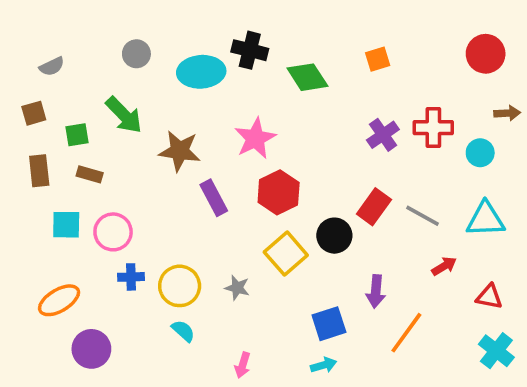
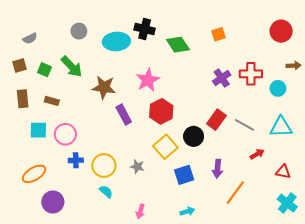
green square: (77, 135) -> (45, 70), moved, turned 32
blue square: (329, 324) -> (184, 175), moved

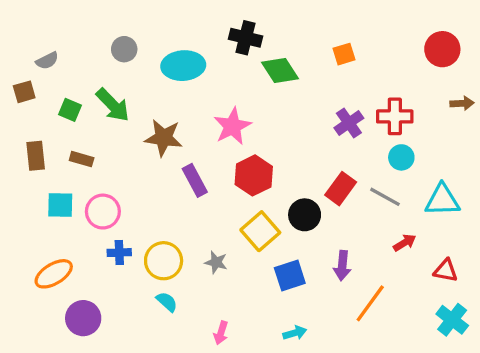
black cross: (145, 29) -> (246, 38), moved
brown square: (20, 65) -> (24, 92), moved
cyan circle: (278, 88) -> (401, 157), moved

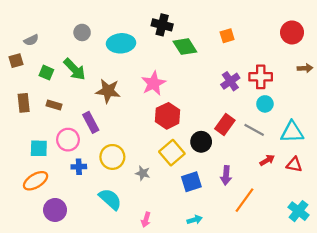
purple rectangle: (195, 180) -> (91, 122), moved
cyan square: (60, 205) -> (39, 148), moved
yellow circle: (164, 261) -> (112, 157), moved
red triangle: (446, 271) -> (294, 165), moved
cyan semicircle: (167, 302) -> (110, 199), size x1.6

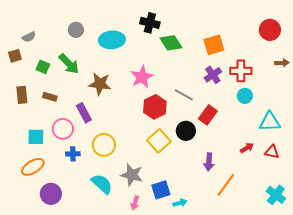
orange square: (227, 36) -> (214, 45), moved, size x1.5
gray line: (254, 130) -> (184, 95), moved
gray star: (143, 173) -> (132, 175), moved, size x1.6
blue square: (191, 182) -> (161, 190), moved

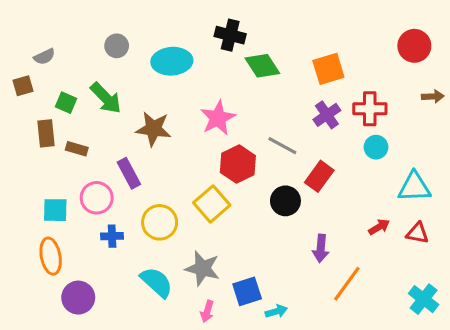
brown rectangle: (22, 95) -> (46, 133), moved
yellow square: (159, 141) -> (212, 204), moved
orange ellipse: (33, 167) -> (51, 256), turned -70

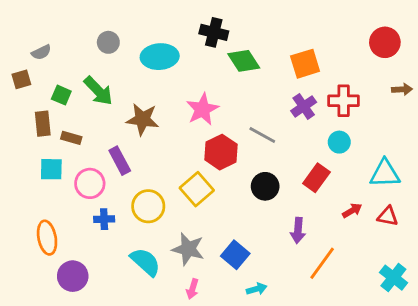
cyan circle: (376, 147) -> (339, 142), moved
red rectangle: (319, 176) -> (316, 178), moved
cyan square: (55, 210) -> (51, 169), moved
blue square: (247, 291) -> (235, 255), moved, turned -32

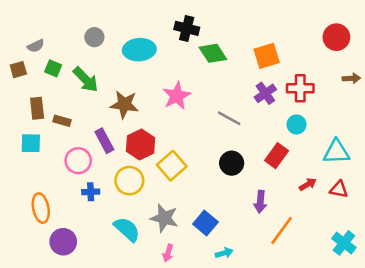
green square: (61, 95) -> (53, 68), moved
red hexagon: (221, 152) -> (141, 144), moved
cyan square: (51, 169) -> (31, 143), moved

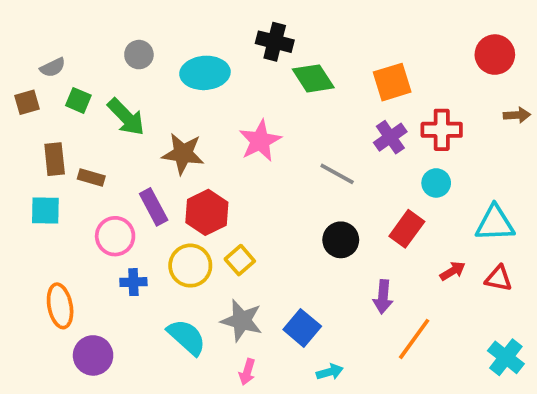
yellow square: (172, 166) -> (240, 260), moved, size x0.7

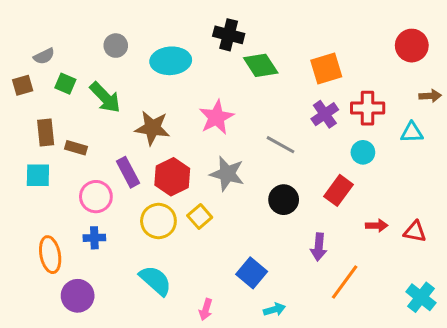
cyan triangle: (495, 223) -> (412, 133), moved, size x0.7
red arrow: (453, 271) -> (377, 226), turned 30
blue cross: (133, 282) -> (94, 238), moved
gray star: (242, 321) -> (227, 174), moved

